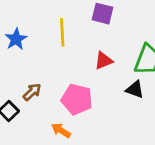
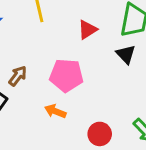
black triangle: (135, 89) -> (126, 54), turned 36

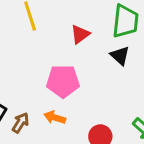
brown arrow: (18, 76) -> (20, 123), moved

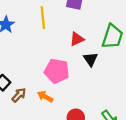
black triangle: (120, 56) -> (91, 59), moved

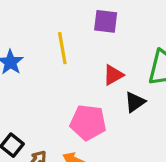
black triangle: (91, 59) -> (135, 102), turned 35

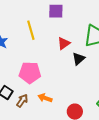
pink pentagon: (88, 123) -> (30, 73), moved

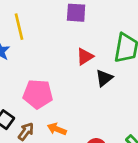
yellow line: (31, 30) -> (19, 27), moved

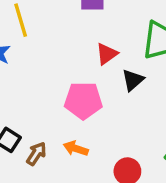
pink pentagon: (38, 94) -> (83, 101), moved

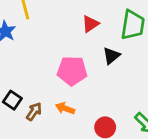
red triangle: (107, 54) -> (90, 24), moved

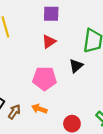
red triangle: (90, 24) -> (49, 42), moved

